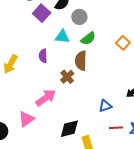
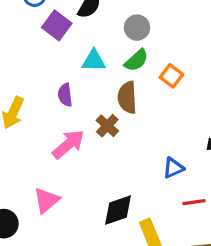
gray circle: (79, 17) -> (137, 28), moved
orange square: (123, 43) -> (171, 76), moved
pink arrow: (46, 98) -> (68, 144), moved

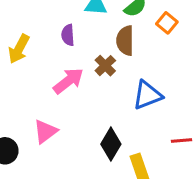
blue triangle: (173, 168) -> (147, 95), moved, size x1.5
black diamond: (118, 210) -> (111, 144), turned -44

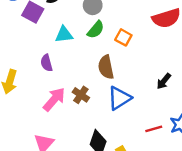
brown semicircle: (125, 41) -> (106, 67), moved
brown cross: (105, 66) -> (81, 95), moved

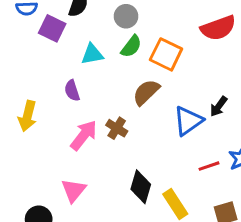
orange square: (123, 37) -> (166, 54), size x1.5
brown semicircle: (106, 67) -> (146, 92), turned 60
blue triangle: (119, 98) -> (188, 121), moved

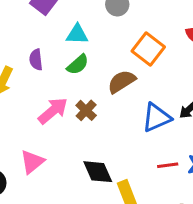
green semicircle: (131, 46) -> (78, 64), moved
purple semicircle: (72, 91) -> (36, 60), moved
black diamond: (141, 187) -> (98, 172), turned -52

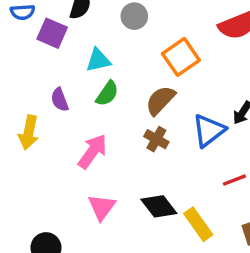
orange square: (148, 49) -> (181, 57), turned 32
brown cross: (86, 110) -> (156, 139), moved
pink triangle: (32, 162) -> (102, 207), moved

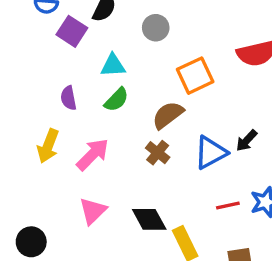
yellow arrow: (29, 133) -> (48, 146), moved

